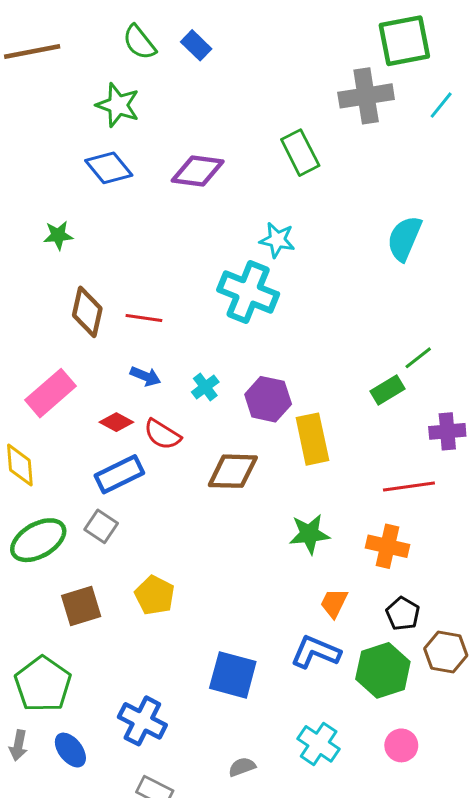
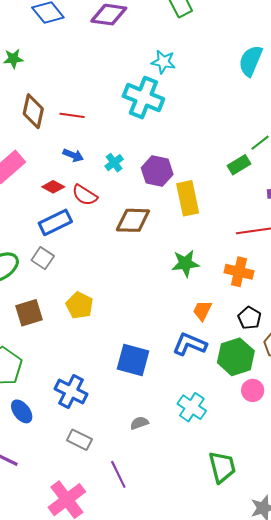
pink circle: (401, 745) -> (253, 390), moved

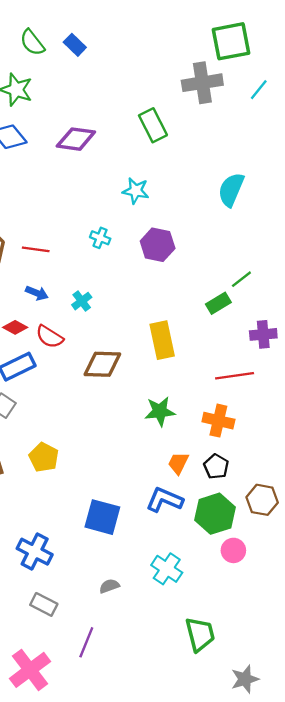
cyan cross: (143, 98) -> (100, 238), moved, size x0.5
purple hexagon: (157, 171) -> (158, 245), moved
black pentagon: (249, 318) -> (216, 467), moved
purple line: (118, 474) -> (86, 642), turned 48

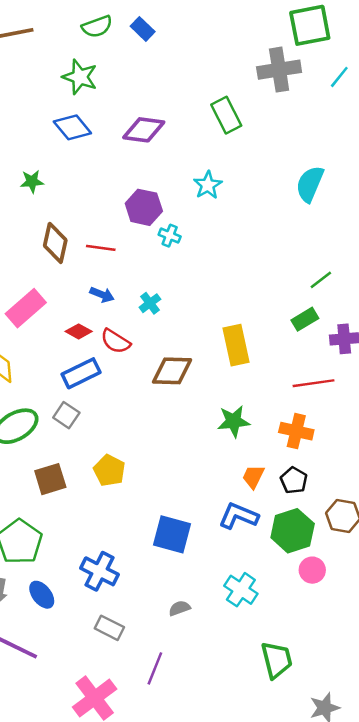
green semicircle: (32, 43) -> (97, 27), turned -72
cyan star: (136, 191) -> (208, 185), turned 30
purple hexagon: (158, 245) -> (144, 207), moved
green rectangle: (218, 303) -> (305, 319), moved

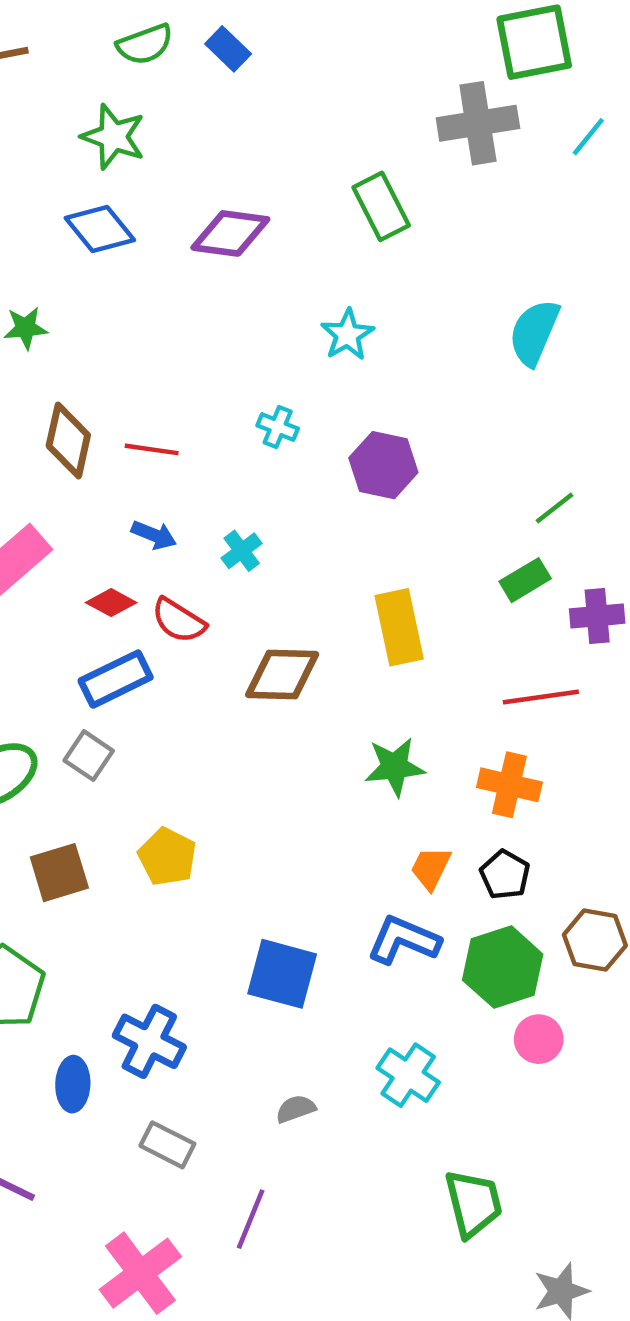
purple hexagon: (144, 207) -> (383, 465), moved
blue ellipse: (42, 595) -> (73, 1084), moved, turned 40

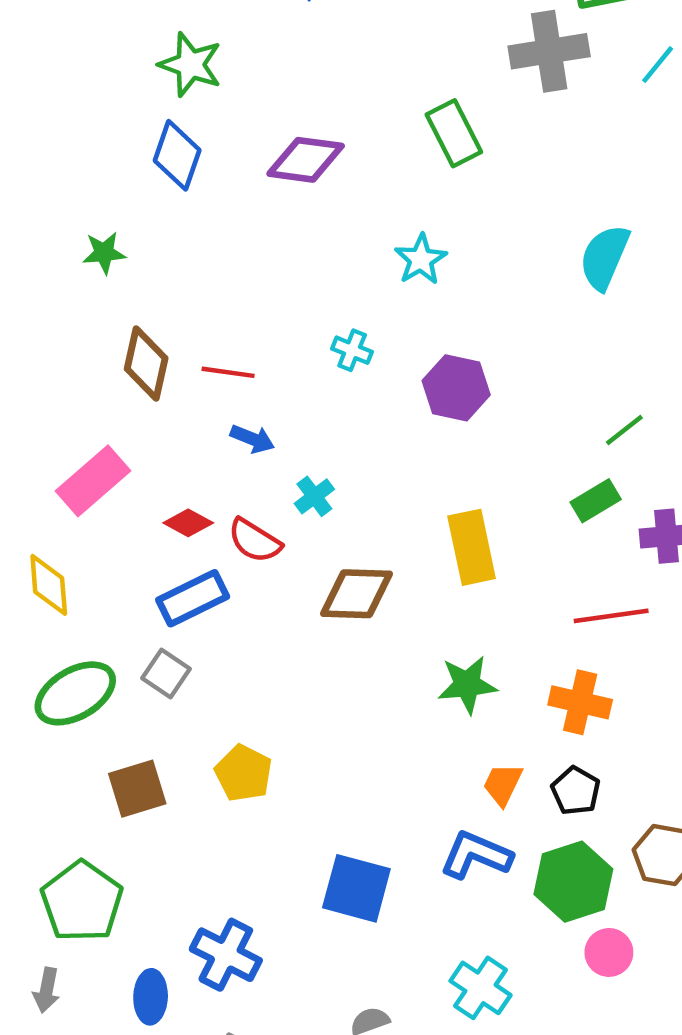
blue diamond: (100, 229) -> (177, 155), turned 58
blue arrow: (154, 535) -> (252, 439), moved
cyan cross: (242, 551) -> (314, 496), moved

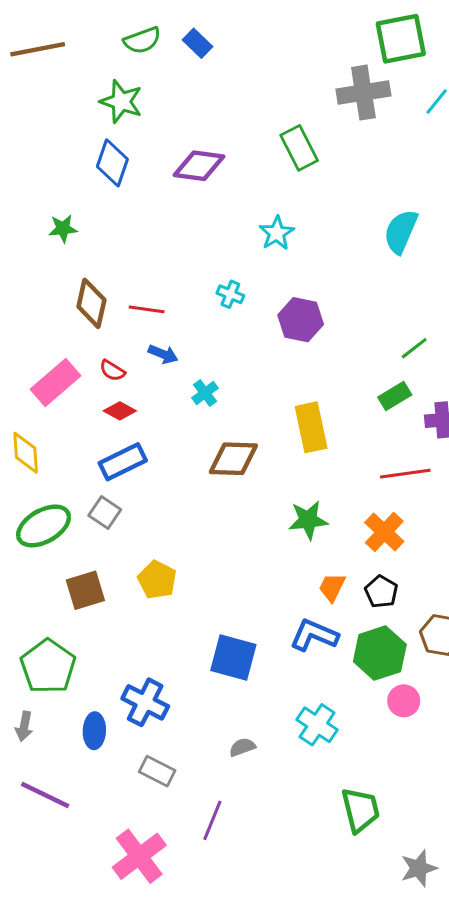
red semicircle: (255, 541) -> (112, 371), moved, size x0.7
orange cross: (580, 702) -> (384, 532), turned 30

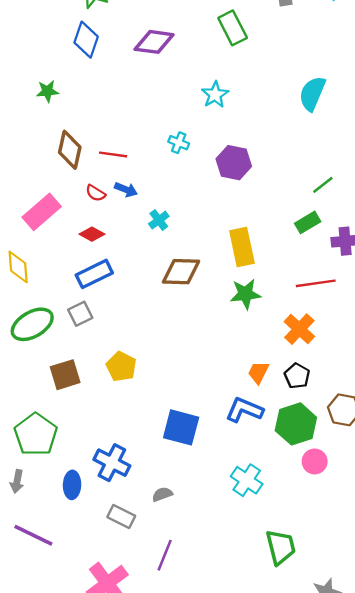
red semicircle: (112, 371) -> (95, 193), moved
gray square: (105, 513) -> (80, 314), turned 30
green star: (308, 520) -> (245, 294), moved
gray semicircle: (242, 747) -> (162, 494), moved

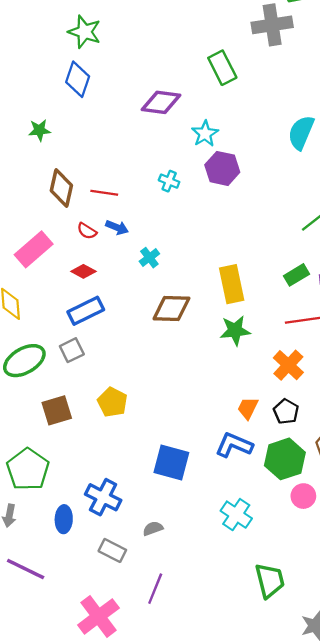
purple diamond: (154, 42) -> (161, 102), moved
purple hexagon: (234, 163) -> (222, 168), moved
green rectangle: (308, 222) -> (296, 275), moved

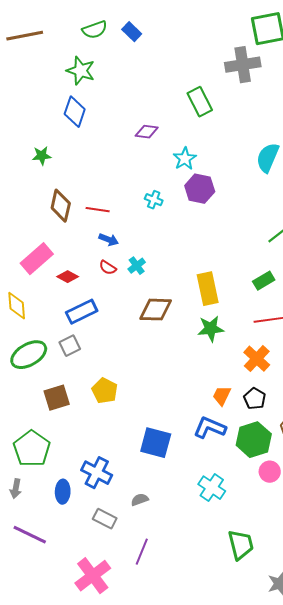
purple diamond: (161, 102) -> (147, 132), size x0.7
red semicircle: (87, 231) -> (108, 268), moved
red diamond: (83, 271) -> (68, 277), moved

